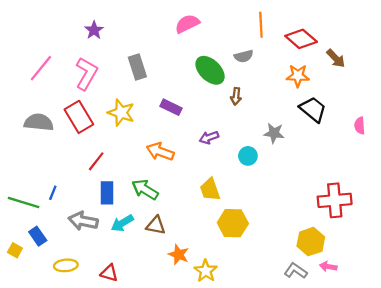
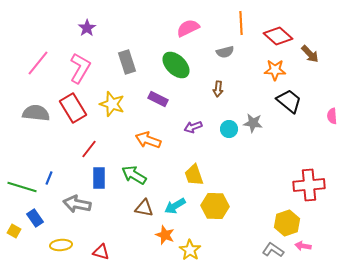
pink semicircle: (187, 24) -> (188, 28), moved
green ellipse: (210, 70) -> (176, 65), moved
cyan circle: (248, 156) -> (229, 129), moved
cyan arrow: (122, 223) -> (175, 206), moved

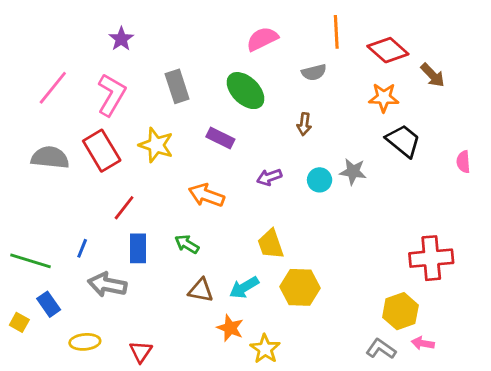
green arrow: (134, 175) -> (187, 244), size x0.7
blue line: (49, 178) -> (82, 248), moved
red triangle: (101, 252) -> (141, 352), turned 48

